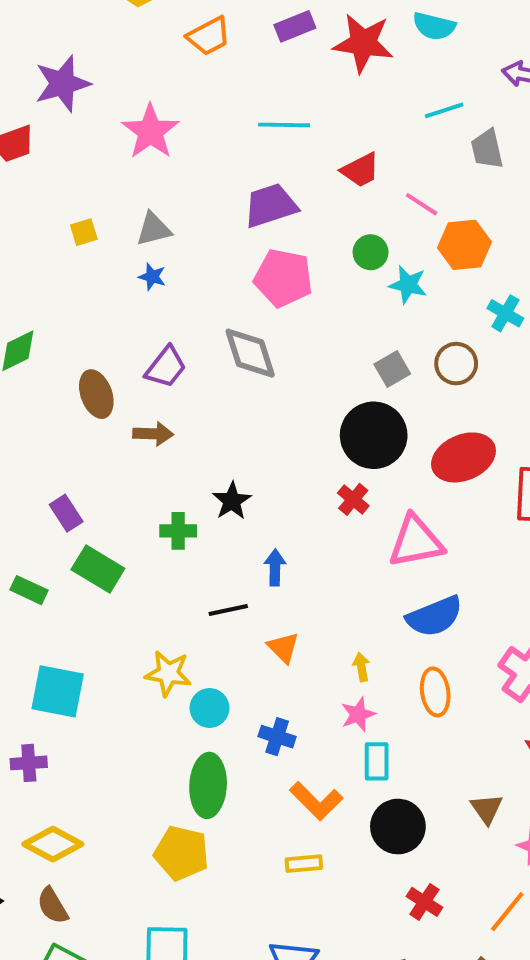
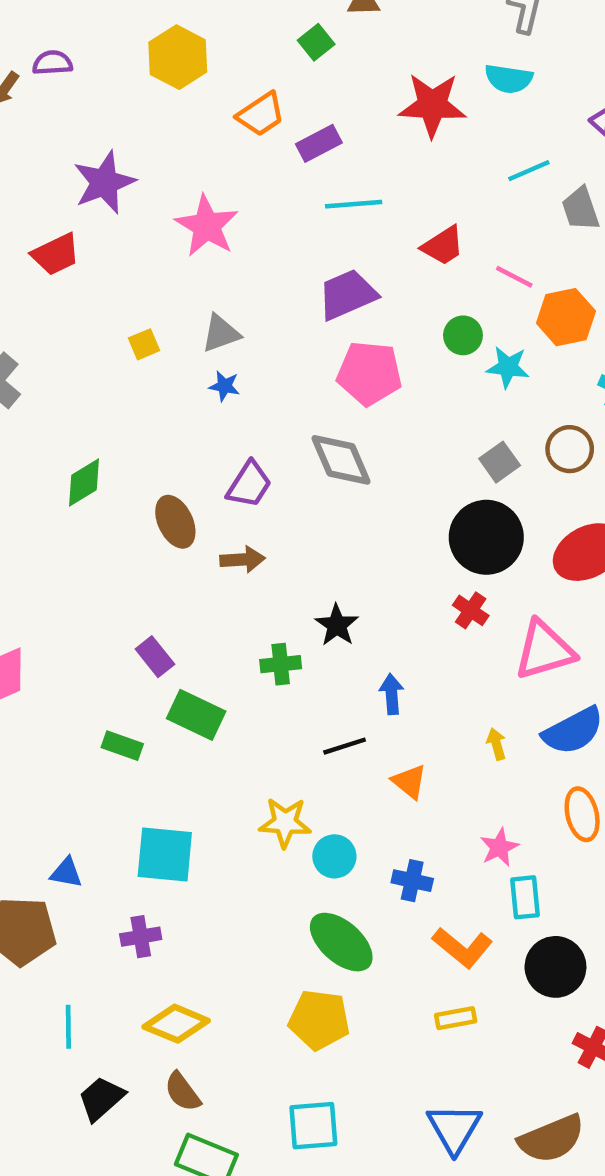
purple rectangle: (295, 26) -> (319, 143), moved
yellow arrow: (361, 667) -> (496, 744), moved
green ellipse: (208, 785) -> (341, 942), turned -46

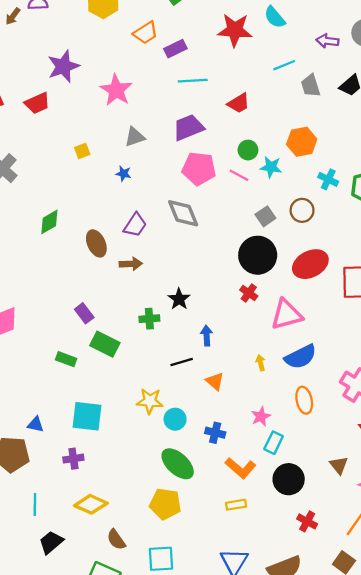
cyan semicircle: (509, 79) -> (275, 17), turned 40
pink line: (514, 277) -> (239, 175), moved
gray triangle: (221, 333) -> (135, 137), moved
cyan rectangle: (525, 897) -> (274, 443), turned 30
brown semicircle: (182, 1092) -> (116, 540), moved

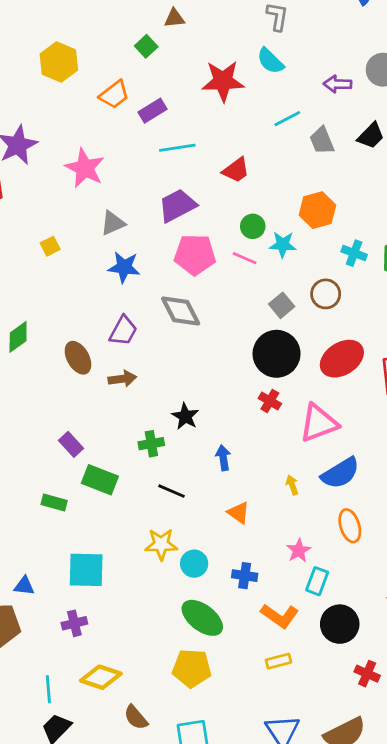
blue star: (123, 174) -> (124, 267), moved, size x1.6
black line: (182, 362) -> (171, 491), moved, turned 45
cyan line: (35, 505) -> (48, 689), moved

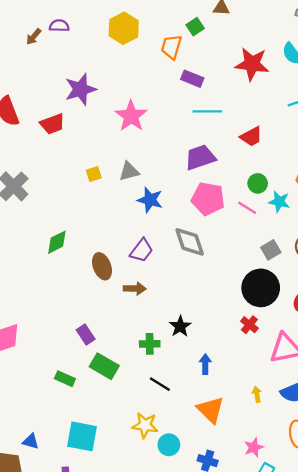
orange trapezoid: (114, 95) -> (171, 47), moved, turned 135
purple rectangle: (153, 111) -> (192, 79), turned 45
gray triangle: (113, 223) -> (129, 171), moved
orange triangle: (238, 513) -> (211, 410), size x1.5

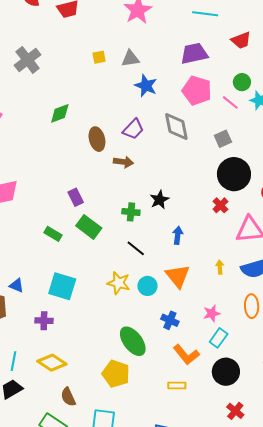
gray square: (271, 250) -> (223, 139), moved
cyan circle: (169, 445) -> (147, 286), moved

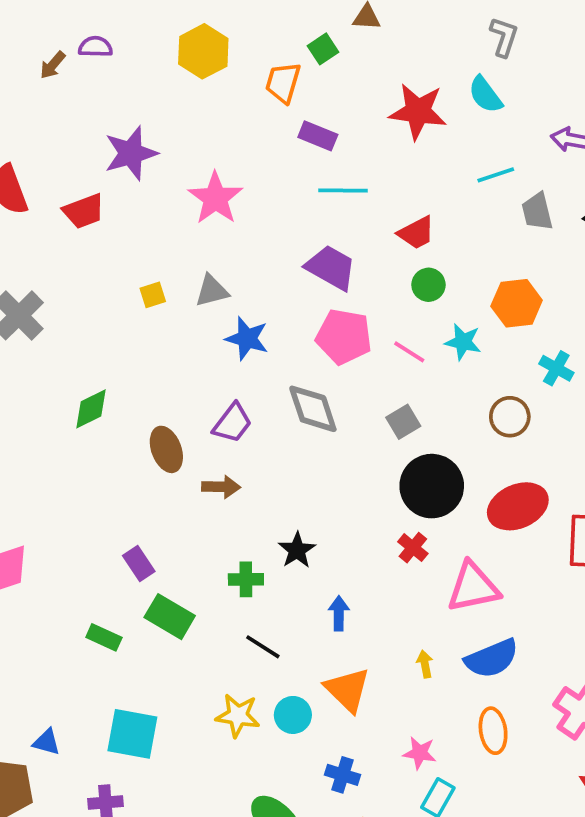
purple trapezoid: (194, 53) -> (331, 268), turned 48
green circle: (242, 82) -> (428, 285), moved
pink star: (212, 313) -> (420, 753), turned 30

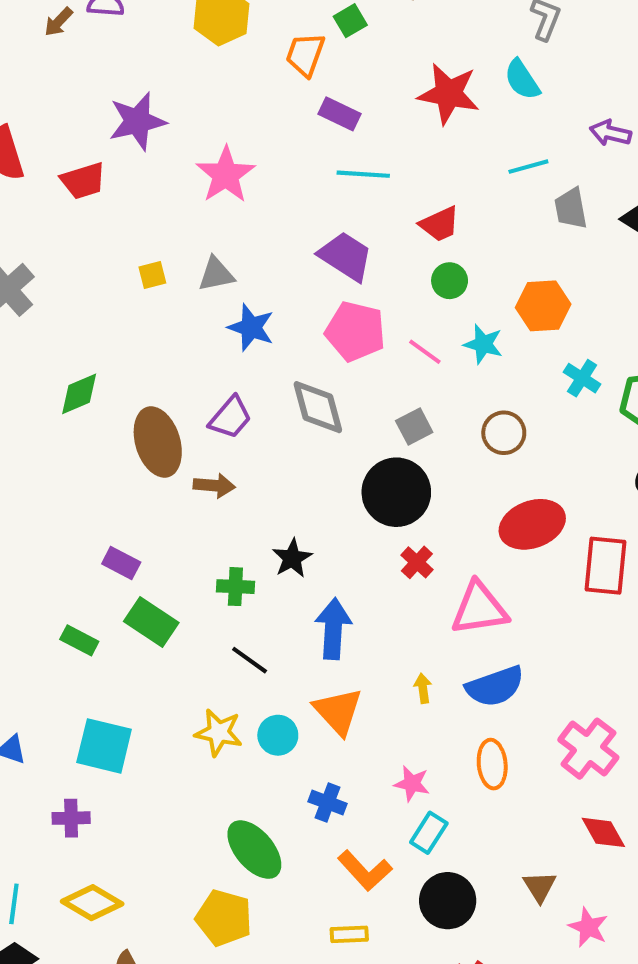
brown circle: (510, 417) -> (504, 433), moved
brown ellipse: (166, 449) -> (158, 442), size x1.4
black circle: (432, 486) -> (396, 492), moved
purple rectangle: (139, 564) -> (121, 563), turned -32
blue arrow: (339, 613) -> (333, 629), size x1.6

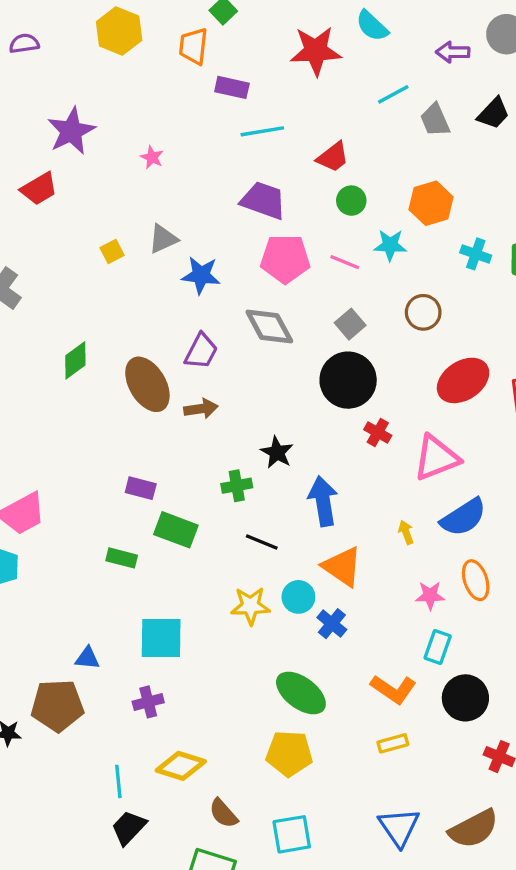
pink star: (226, 175) -> (152, 157), size x0.5
pink star: (412, 784) -> (430, 595), moved
blue cross: (328, 803) -> (332, 624), moved, turned 32

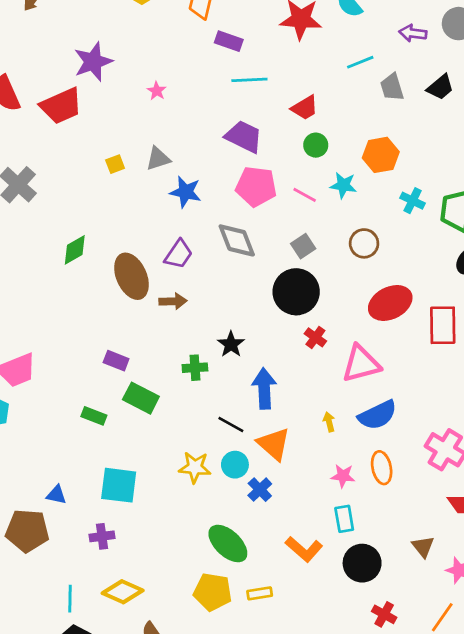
red trapezoid: (39, 189) -> (61, 106), size x1.4
black line: (262, 542) -> (231, 424), moved
cyan rectangle: (438, 647) -> (344, 519), turned -36
yellow rectangle: (393, 743) -> (260, 593), moved

